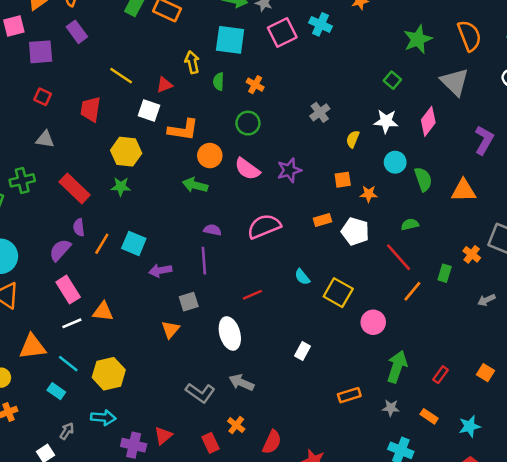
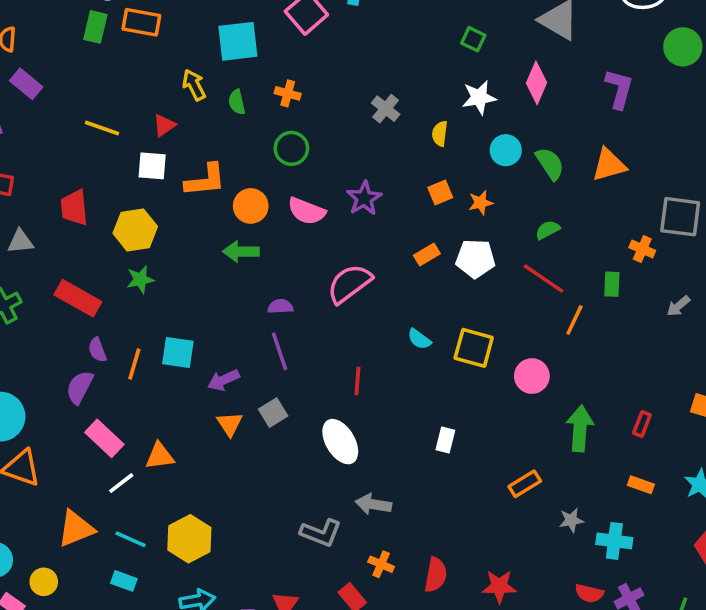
red trapezoid: (91, 109) -> (74, 208), moved
red line: (252, 295) -> (357, 381), turned -48
orange triangle: (170, 329) -> (230, 424), moved
gray star: (391, 408) -> (571, 520), moved

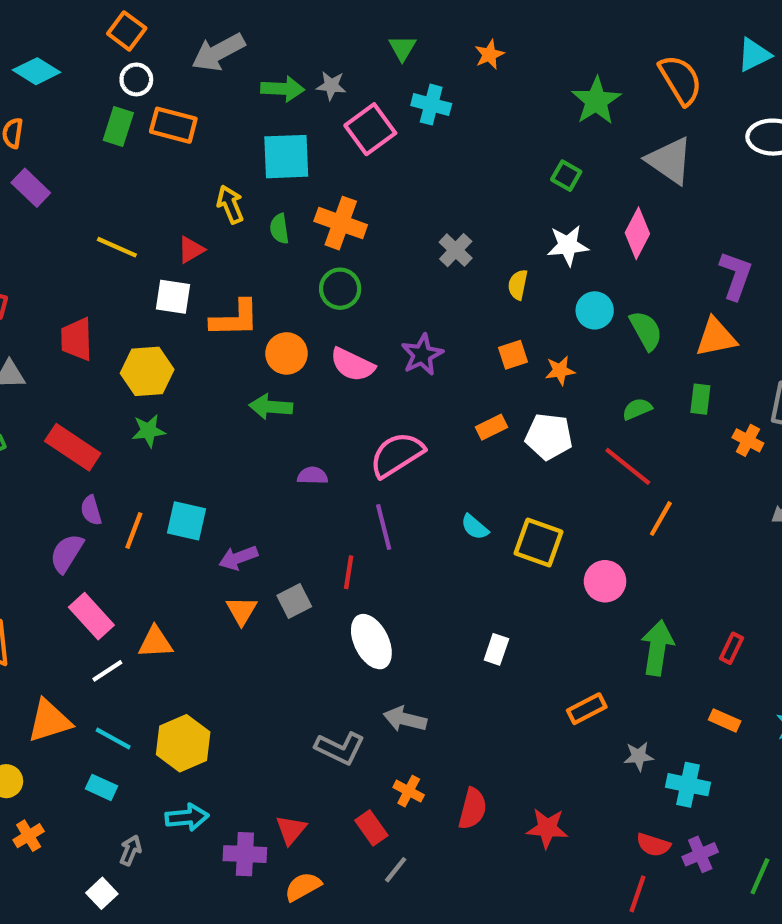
purple L-shape: (619, 89) -> (736, 275), moved
orange cross: (288, 93) -> (341, 223), size x1.6
green rectangle: (612, 284) -> (700, 399), moved
purple line: (279, 351) -> (384, 527), moved
red line: (357, 381) -> (349, 572), moved

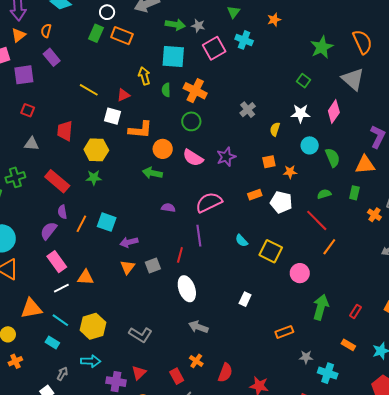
gray L-shape: (340, 748) -> (140, 335), moved

